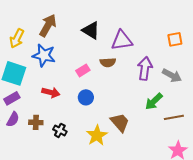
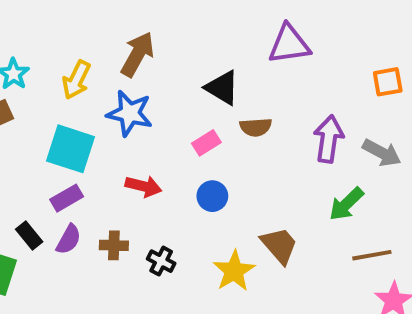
black triangle: (91, 30) -> (222, 88), moved
purple triangle: (122, 40) -> (289, 44), moved
brown line: (174, 117) -> (372, 255), moved

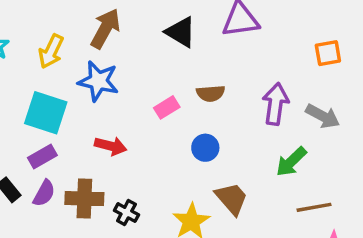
black triangle: (222, 88) -> (181, 32), moved
blue circle: (212, 196) -> (205, 148), moved
brown cross: (114, 245) -> (84, 199), size x1.5

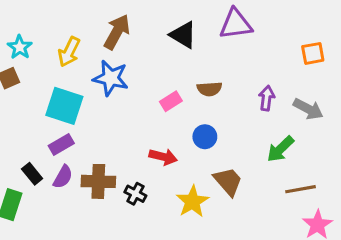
purple arrow: (275, 104) -> (267, 98), size x0.7
red arrow: (111, 146) -> (163, 157), moved

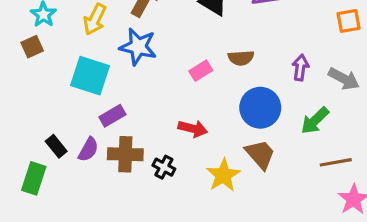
blue circle: (205, 137) -> (260, 108), moved, size x1.6
purple rectangle: (61, 144) -> (112, 116), moved

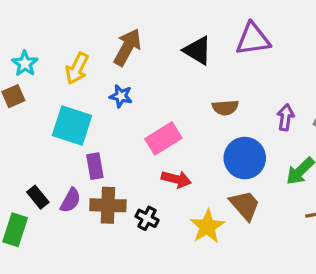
blue star: (138, 47) -> (121, 96), size x0.6
pink rectangle: (201, 71) -> (163, 138), moved, size x1.5
purple rectangle: (112, 116) -> (95, 166), turned -70

